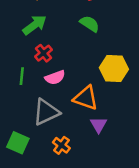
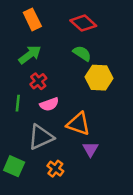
yellow hexagon: (114, 69) -> (99, 78), moved

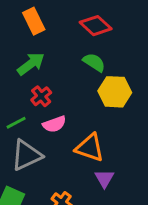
green line: (18, 103) -> (16, 123), turned 56
gray triangle: (41, 137) -> (26, 155), moved

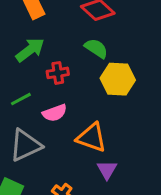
red cross: (41, 96) -> (58, 73), moved, turned 30
green line: (16, 123) -> (21, 99), moved

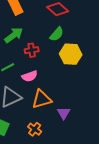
green semicircle: (96, 48) -> (57, 34), turned 98
orange triangle: (92, 138) -> (42, 99), moved, turned -35

